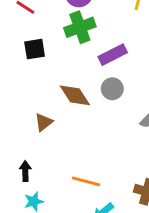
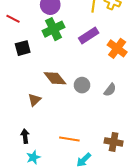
purple rectangle: (113, 55) -> (89, 35), moved
gray circle: (112, 89) -> (82, 85), moved

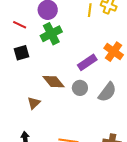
red line: (13, 19) -> (20, 25), moved
purple rectangle: (89, 35) -> (87, 62), moved
gray semicircle: (110, 90) -> (107, 92), size x1.5

